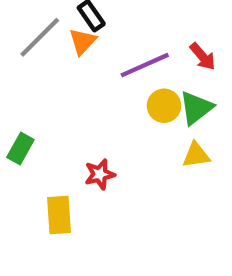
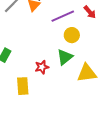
green triangle: (196, 108) -> (65, 57), moved
yellow triangle: (196, 155) -> (87, 73), moved, size x1.5

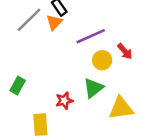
red arrow: (90, 12) -> (125, 51), moved

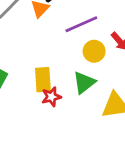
yellow rectangle: (40, 125) -> (43, 80), moved

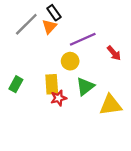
yellow circle: (94, 51) -> (70, 61), moved

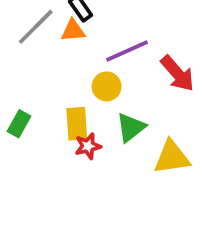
orange triangle: (49, 27) -> (73, 31), turned 42
red arrow: (114, 53) -> (177, 73), size x1.5

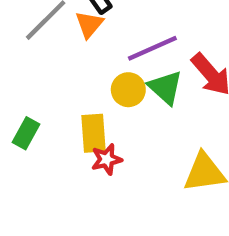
orange triangle: (73, 31) -> (89, 24), turned -45
green triangle: (131, 127) -> (165, 88), moved, turned -40

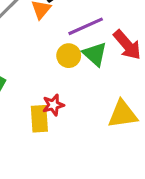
yellow rectangle: (93, 133) -> (39, 119), moved

